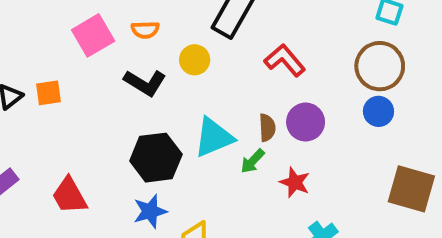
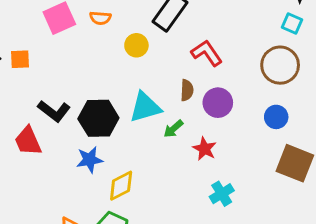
black L-shape: (145, 83) -> (54, 111), moved
blue circle: (378, 111) -> (276, 117), moved
brown semicircle: (267, 128) -> (187, 90), moved

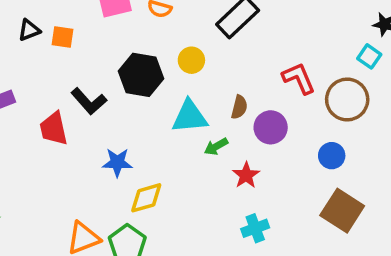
yellow circle: (136, 45) -> (191, 60), moved
red L-shape: (207, 53) -> (299, 78), moved
black hexagon: (98, 118) -> (141, 75), moved

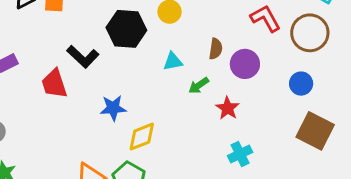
cyan triangle: (190, 117) -> (173, 62), size x0.6

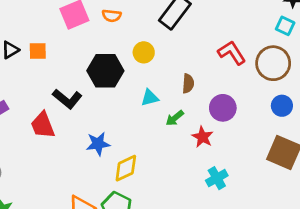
purple circle: (245, 64) -> (223, 108), moved
blue circle: (301, 84) -> (282, 106), moved

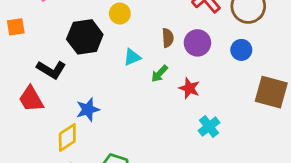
blue circle: (282, 106) -> (241, 50), moved
purple circle: (223, 108) -> (197, 43), moved
yellow diamond: (126, 168) -> (67, 137), moved

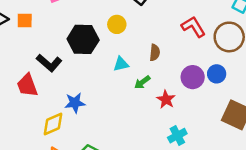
purple circle: (197, 43) -> (193, 77), moved

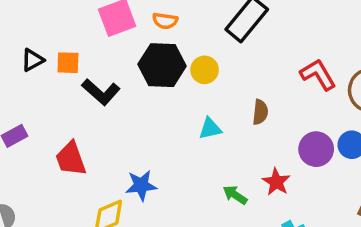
black hexagon: (83, 39) -> (162, 65), moved
black L-shape: (49, 63) -> (101, 92), moved
green arrow: (142, 82) -> (235, 195), moved, turned 70

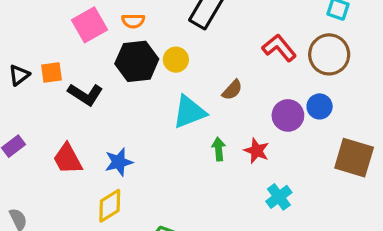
brown semicircle: (260, 112) -> (232, 90), turned 45
cyan triangle: (210, 129) -> (189, 112), size x1.6
blue star: (141, 185) -> (119, 162), moved
green arrow: (235, 195) -> (219, 149), moved, turned 60

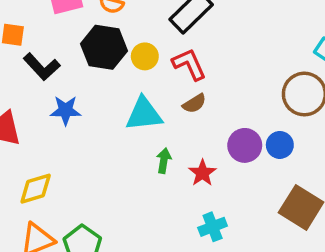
red L-shape: (279, 48) -> (189, 64), moved
blue star: (119, 162) -> (66, 110), moved

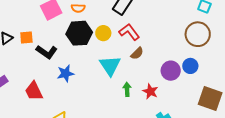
cyan triangle: (144, 114) -> (110, 66), turned -45

